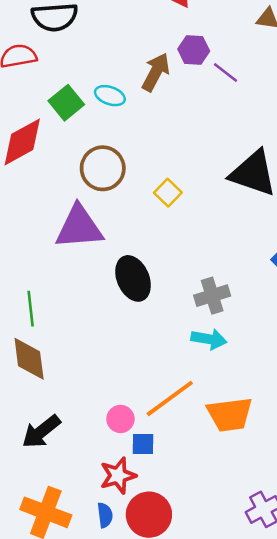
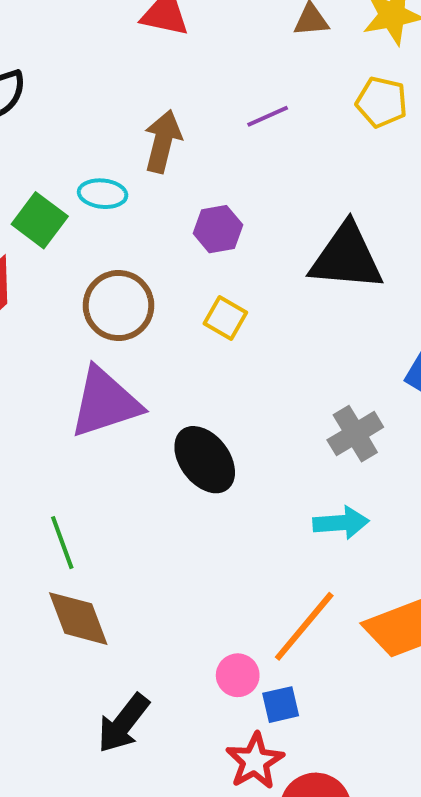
purple hexagon: (194, 50) -> (218, 229), moved
purple line: (226, 72) -> (268, 116), turned -48
gray cross: (212, 296) -> (355, 434), moved

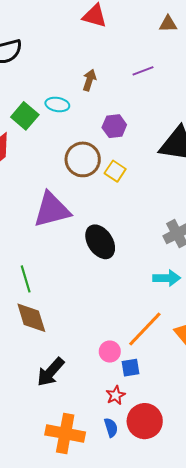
brown arrow: (163, 141) -> (89, 80), size x0.7
brown circle: (119, 306) -> (83, 159), moved
red star: (255, 761) -> (116, 395), size x0.7

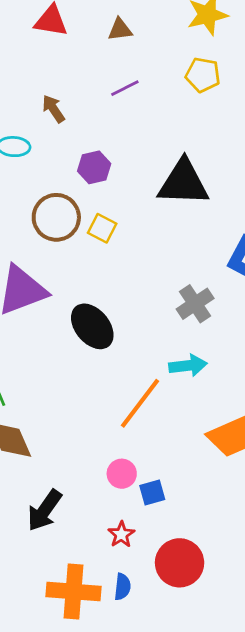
brown triangle: (168, 24) -> (120, 30), moved
brown arrow: (89, 80) -> (53, 109), turned -45
orange line: (145, 329) -> (140, 403), moved
red star: (116, 395) -> (121, 534), moved
blue semicircle: (111, 428) -> (122, 587), moved, turned 30

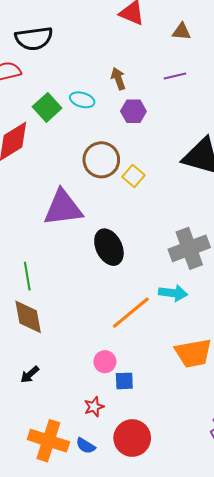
purple hexagon: (94, 167) -> (133, 111), moved
gray cross: (195, 304) -> (189, 248), size x1.4
black arrow: (45, 510) -> (30, 374), moved, size x0.6
blue semicircle: (122, 587) -> (86, 446), turned 102

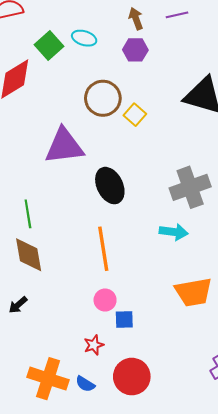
brown arrow: (118, 79) -> (136, 19), moved
orange line: (131, 313) -> (103, 249), moved, turned -60
black arrow: (30, 374) -> (18, 305), moved

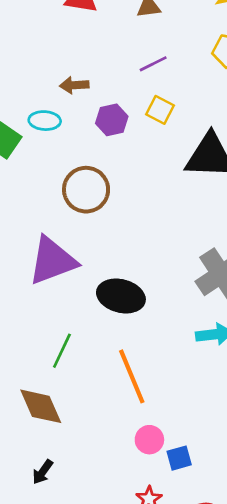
brown arrow: (136, 19) -> (74, 85), moved, turned -60
yellow square: (135, 115) -> (160, 110), moved
black ellipse: (110, 186) -> (121, 296), turned -36
green line: (28, 214) -> (62, 351), moved, turned 48

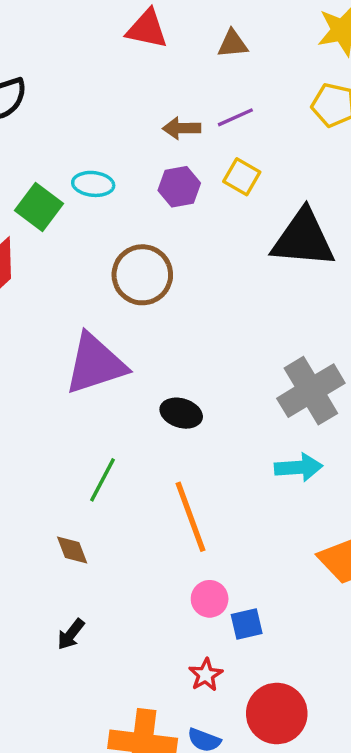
brown arrow: (74, 85) -> (182, 128), moved
black ellipse: (121, 296) -> (181, 413), size x0.7
brown diamond: (41, 406) -> (72, 550), size x0.6

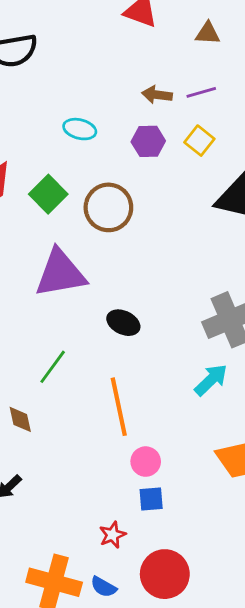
green square: (39, 207) -> (48, 194), moved
cyan arrow: (299, 467) -> (211, 380), turned -48
pink circle: (210, 599) -> (146, 462), moved

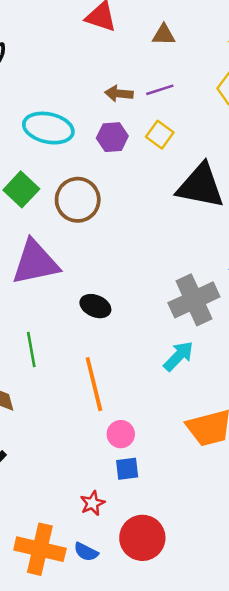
cyan ellipse: (80, 129) -> (48, 128), size x1.6
green line: (53, 367) -> (31, 349), turned -44

